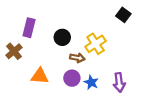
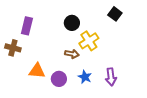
black circle: (62, 37) -> (72, 23), moved
brown cross: (14, 51) -> (13, 48), turned -35
purple circle: (72, 78) -> (59, 79), moved

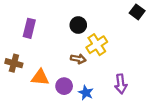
black square: (115, 14) -> (137, 12), moved
brown cross: (13, 48) -> (14, 63), moved
blue star: (85, 77) -> (86, 93), moved

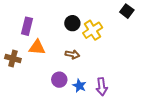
yellow cross: (97, 45) -> (93, 30), moved
orange triangle: (40, 77) -> (37, 47), moved
purple arrow: (121, 84) -> (102, 87), moved

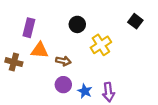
black square: (127, 11) -> (135, 21), moved
yellow cross: (93, 30) -> (101, 45), moved
brown arrow: (72, 54) -> (63, 61), moved

